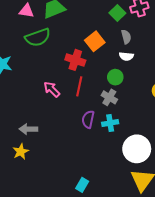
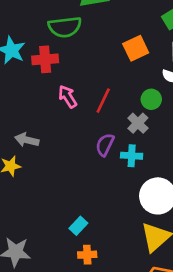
red cross: (75, 60) -> (45, 59), moved, turned -36

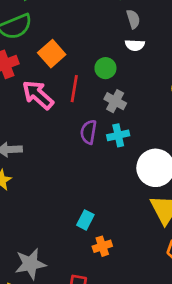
orange square: (136, 48) -> (52, 54), moved
pink arrow: (68, 97) -> (38, 95), size x1.4
green circle: (151, 99) -> (105, 68), moved

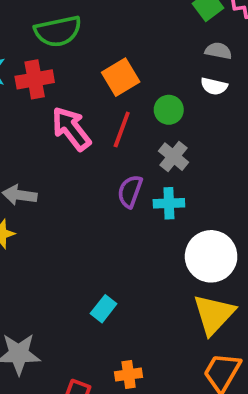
gray semicircle: (133, 19) -> (218, 51), turned -72
orange square: (52, 54) -> (121, 77), moved
orange cross: (102, 246) -> (129, 375), moved

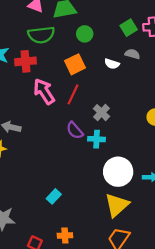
white semicircle: (214, 86) -> (112, 64), moved
green circle: (169, 110) -> (85, 34), moved
purple semicircle: (130, 191) -> (75, 130), turned -66

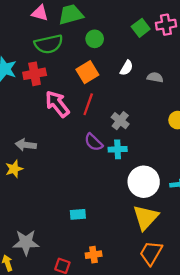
gray semicircle: (132, 54) -> (155, 77), moved
white semicircle: (112, 64) -> (126, 68), turned -72
cyan rectangle: (54, 196) -> (78, 214), turned 48

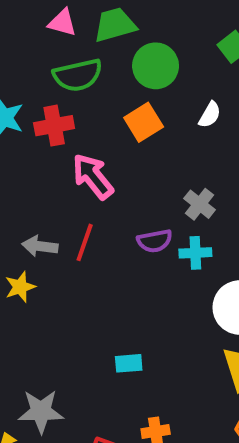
green circle: (95, 39) -> (156, 66), size x1.5
red line: (88, 104) -> (85, 242), moved
purple semicircle: (94, 142) -> (155, 241), turned -54

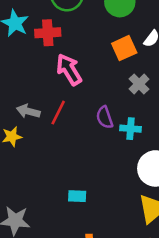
orange square: (144, 122) -> (124, 48), moved
gray cross: (200, 204) -> (139, 84), moved
purple semicircle: (155, 241) -> (105, 117), turned 75

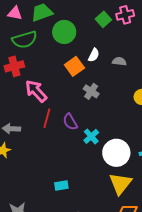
red line: (58, 113) -> (47, 118), moved
cyan cross: (131, 129) -> (91, 136), moved, turned -35

